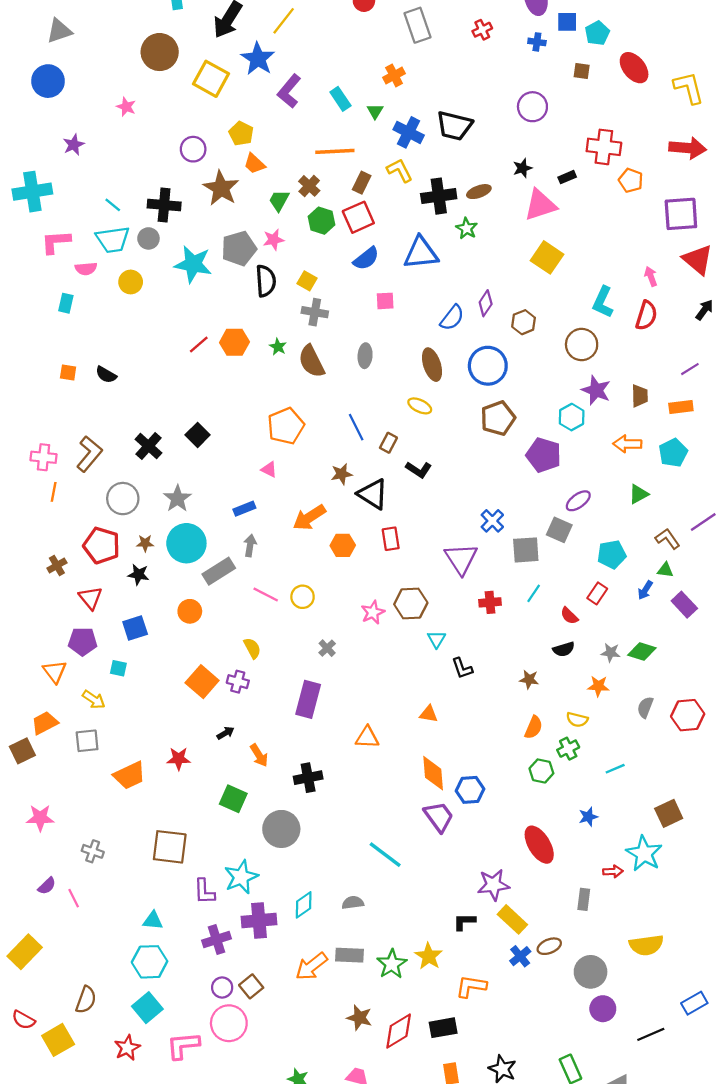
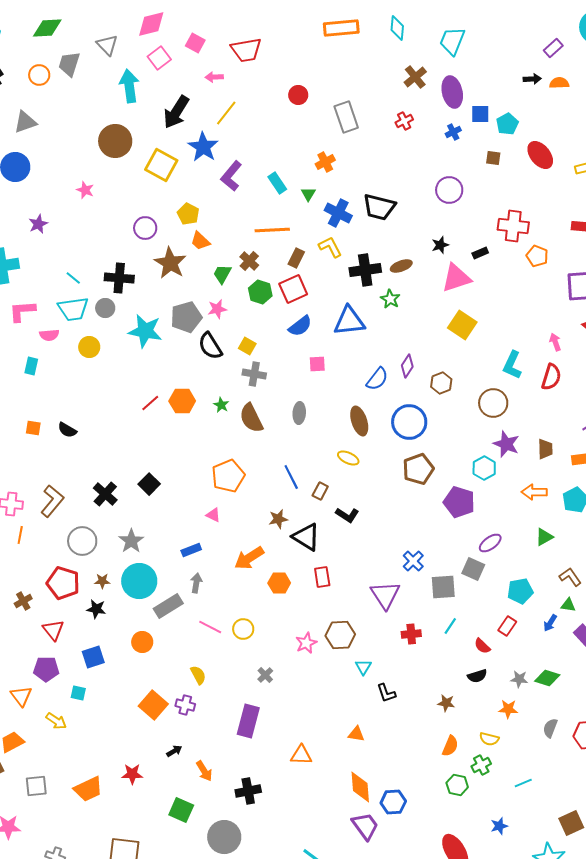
blue cross: (537, 42) -> (453, 132), turned -35
black semicircle: (266, 281) -> (210, 346), turned 152
gray square: (87, 741) -> (36, 786), moved

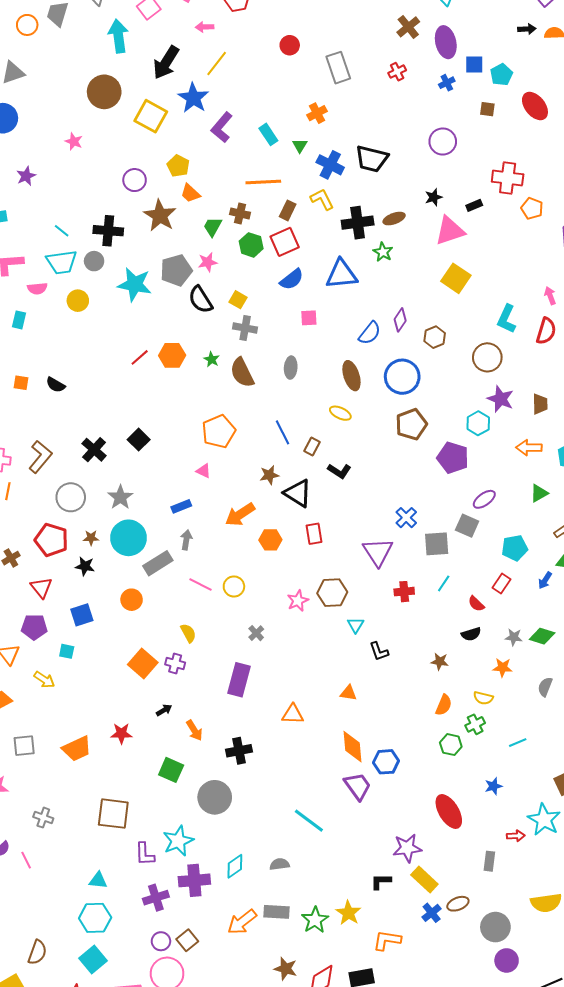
brown cross: (249, 261) -> (240, 213), turned -30

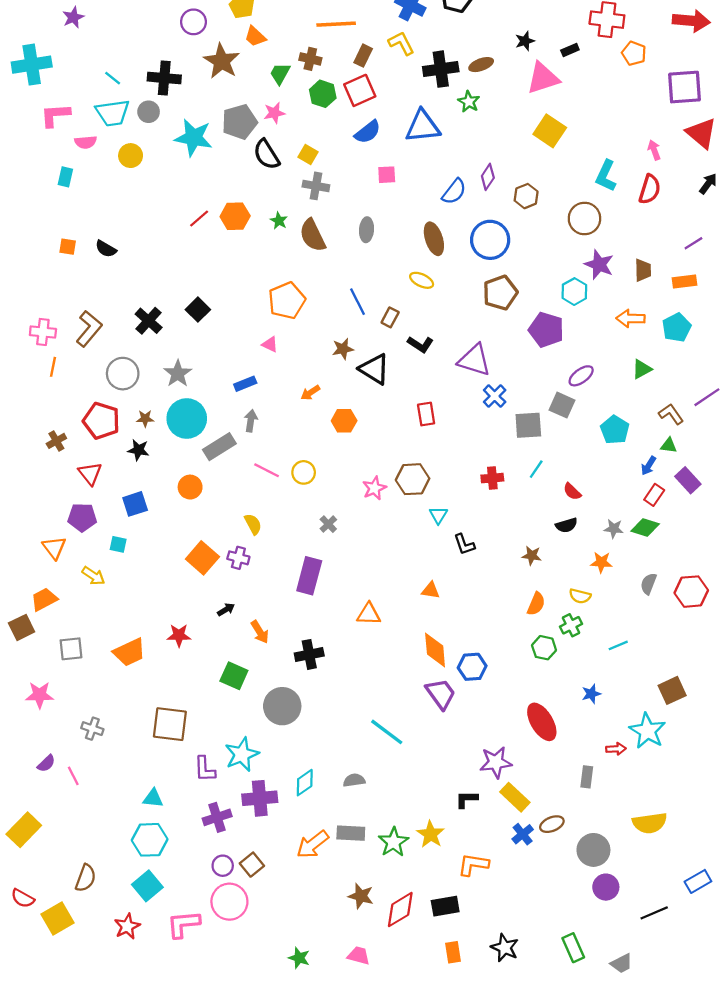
orange arrow: (240, 515) -> (310, 393), size x0.6
red rectangle: (314, 534) -> (426, 414), moved
cyan pentagon: (515, 548) -> (615, 430), turned -30
purple triangle: (378, 552) -> (474, 360), moved, turned -40
red rectangle: (502, 583) -> (654, 495), moved

